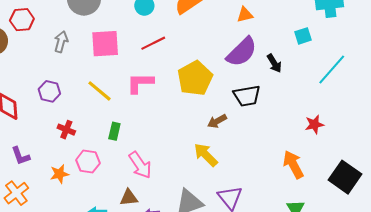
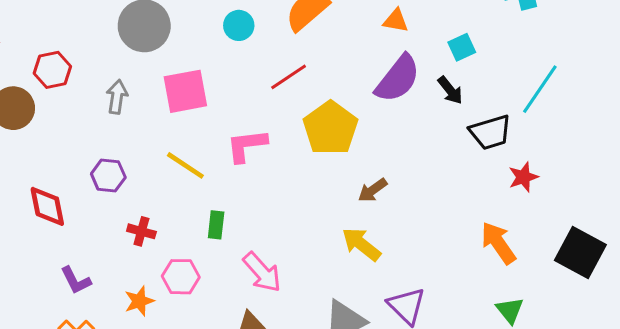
orange triangle: (245, 15) -> (396, 21), turned 30
cyan square: (303, 36) -> (462, 47), moved
red line: (153, 43) -> (289, 77), moved
black trapezoid: (247, 96) -> (490, 132), moved

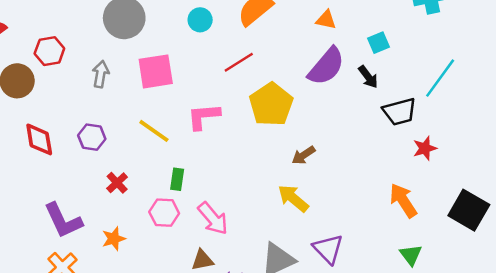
red diamond: (47, 206) -> (39, 139), moved
red cross: (141, 231) -> (117, 183), turned 30
pink hexagon: (181, 277) -> (164, 213), moved
purple L-shape: (76, 280) -> (63, 221), size x1.6

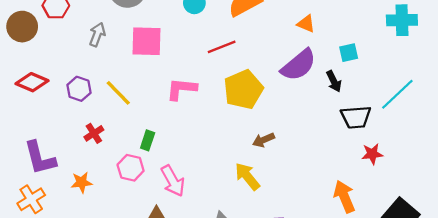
yellow line: (154, 131) -> (118, 93), moved
red diamond: (39, 139) -> (32, 82), turned -68

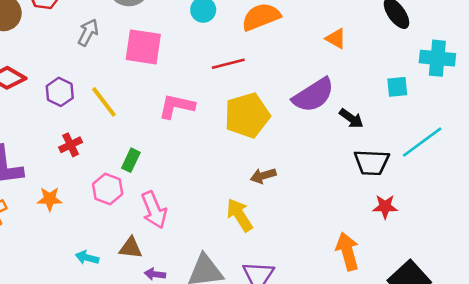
orange triangle: (306, 24) -> (336, 39), moved
cyan square: (349, 53) -> (397, 87), moved
black arrow: (334, 81) -> (351, 118), turned -35

